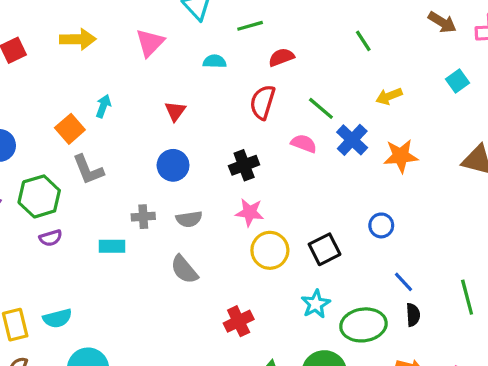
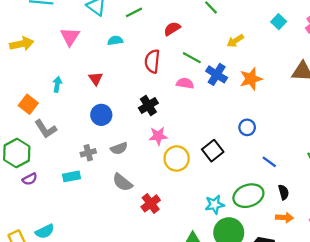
red semicircle: (281, 57) -> (172, 29), moved
cyan arrow: (103, 106) -> (57, 84), moved
cyan star: (316, 304) -> (215, 205), moved, turned 30
black semicircle: (413, 315) -> (284, 192), moved
red cross: (239, 321) -> (151, 203), moved

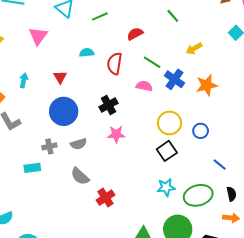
cyan semicircle: (115, 41) -> (87, 53), moved
blue circle: (101, 115) -> (64, 111), size x1.4
yellow circle: (177, 158) -> (169, 123), moved
cyan star: (215, 205) -> (166, 187), moved

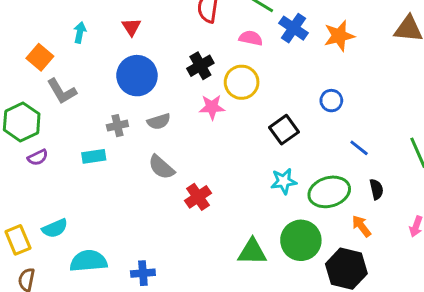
yellow circle: (169, 123) -> (242, 82), moved
orange arrow: (231, 218) -> (361, 226), moved, turned -133

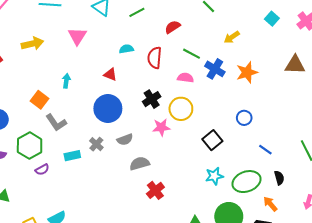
red triangle: (131, 27) -> (110, 74), moved, turned -32
gray cross: (117, 126) -> (96, 144), turned -32
cyan rectangle: (94, 156) -> (72, 156), moved
gray semicircle: (161, 167) -> (140, 163), moved, turned 126

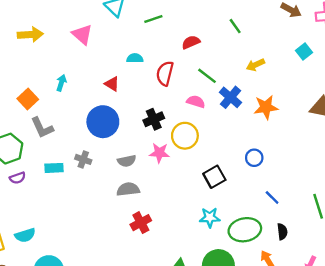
pink triangle: (77, 36) -> (82, 35), turned -30
gray semicircle: (125, 140) -> (127, 161), moved
gray cross: (96, 144) -> (83, 159), turned -32

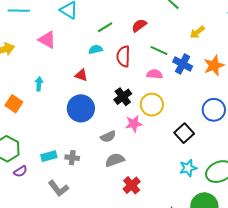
green line: (153, 19) -> (105, 27), moved
gray L-shape: (42, 128) -> (58, 188), moved
blue circle: (254, 158) -> (214, 110), size x1.5
gray cross: (83, 159) -> (72, 158), moved

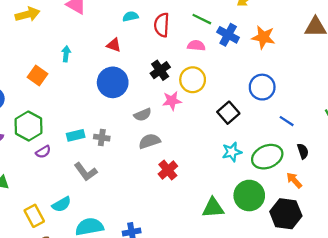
orange star: (214, 66) -> (263, 37), turned 30

